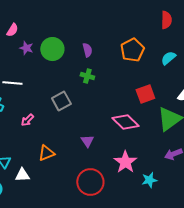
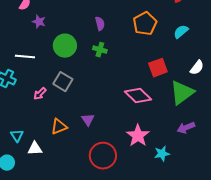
green circle: (52, 49) -> (65, 46), moved
gray square: (61, 101) -> (63, 82), moved, turned -30
purple triangle: (87, 141) -> (88, 120), moved

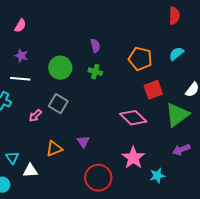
purple star: (39, 22) -> (21, 56), moved
orange pentagon: (145, 24) -> (140, 59), moved, turned -30

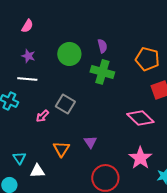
green circle: (60, 68) -> (69, 54), moved
green cross: (95, 72) -> (102, 72), size x1.6
orange triangle: (54, 149) -> (61, 149), turned -36

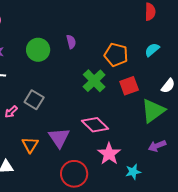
green cross: (102, 72) -> (94, 81), moved, turned 30
pink diamond: (140, 118) -> (95, 125), moved
purple triangle: (90, 142) -> (59, 138), size x1.6

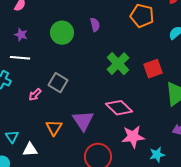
orange pentagon: (116, 55) -> (142, 16), moved
pink star: (109, 154) -> (133, 137), turned 30

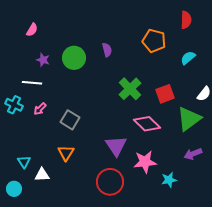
purple star: (21, 35) -> (43, 60), moved
gray square: (58, 83) -> (70, 120), moved
pink arrow: (35, 95) -> (40, 109), moved
pink diamond: (119, 108) -> (147, 124), moved
purple triangle: (83, 121) -> (116, 146), moved

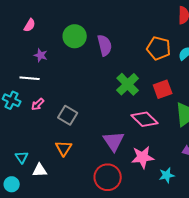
orange pentagon: (154, 41) -> (159, 48), moved
purple semicircle: (107, 50) -> (105, 45), size x1.5
green circle: (74, 58) -> (75, 36), moved

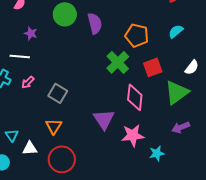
orange pentagon: (159, 48) -> (137, 35), moved
pink diamond: (145, 119) -> (135, 97), turned 52
red circle: (108, 177) -> (62, 159), moved

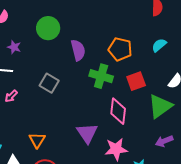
purple semicircle: (95, 23) -> (78, 50), moved
green cross: (118, 62) -> (101, 76), turned -30
gray square: (58, 93) -> (49, 83), moved

